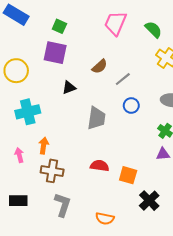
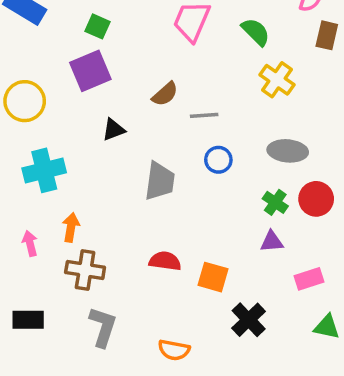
purple square: (55, 53) -> (90, 71), turned -35
gray line: (123, 79) -> (204, 115), turned 35

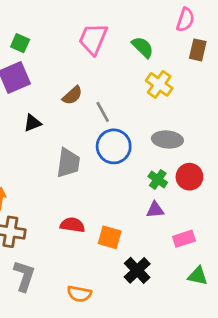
gray line: (204, 115) -> (103, 112), turned 65
blue circle: (218, 160) -> (114, 146), size x1.6

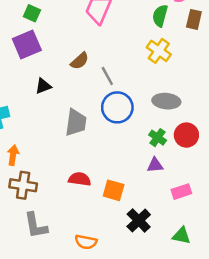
green semicircle: (143, 47) -> (160, 16), moved, turned -120
gray L-shape: (24, 276) -> (36, 226), turned 152
green triangle: (198, 276) -> (181, 236), moved

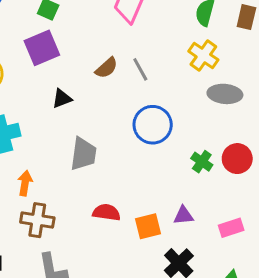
gray line: (107, 76) -> (140, 69), moved
gray ellipse: (166, 101) -> (225, 94), moved
gray trapezoid: (76, 122) -> (83, 154), moved
purple triangle: (155, 165) -> (183, 215), moved
orange square: (114, 190) -> (148, 226), turned -30

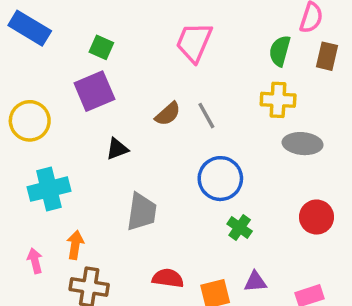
yellow cross: (203, 56) -> (278, 100), turned -32
green cross: (202, 162) -> (240, 228), moved

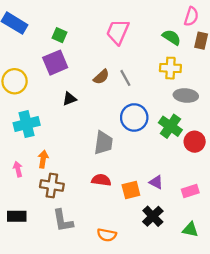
green semicircle: (280, 51) -> (172, 37), turned 108
gray trapezoid: (142, 212) -> (103, 143), moved
green cross: (240, 228) -> (170, 126), moved, size x1.5
purple triangle: (255, 282) -> (156, 182), turned 32

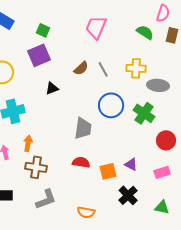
yellow cross: (170, 68) -> (136, 68), moved
red circle: (195, 142) -> (166, 140), moved
gray L-shape: (63, 221) -> (46, 199), turned -100

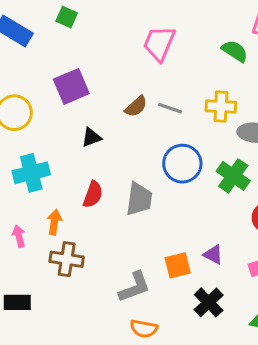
green square: (43, 30) -> (67, 17), moved
gray line: (103, 69) -> (170, 108), turned -42
red semicircle: (81, 162) -> (93, 194), moved, turned 102
gray L-shape: (46, 199) -> (135, 287), moved

